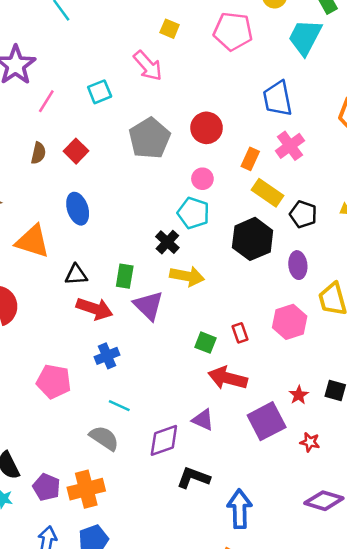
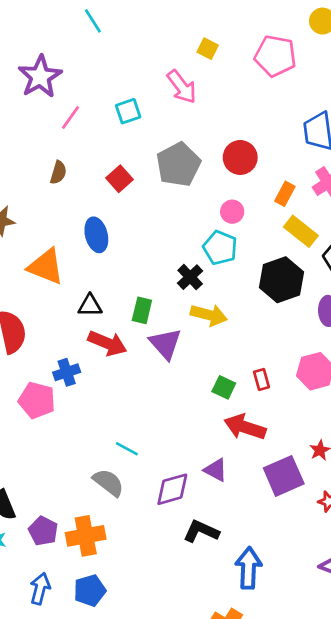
red square: (76, 151) -> (119, 179), moved
blue cross: (107, 356) -> (67, 372), moved
pink pentagon: (54, 382) -> (37, 400), moved

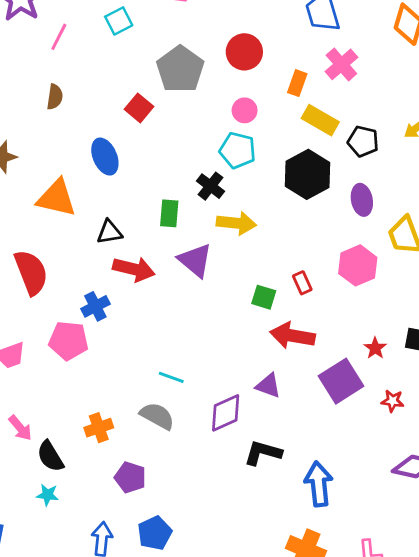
red square: (119, 179) -> (139, 108), moved
green rectangle: (142, 310) -> (169, 213), moved
purple pentagon: (43, 531) -> (130, 477), moved
orange cross: (86, 536) -> (99, 428), moved, size x0.7

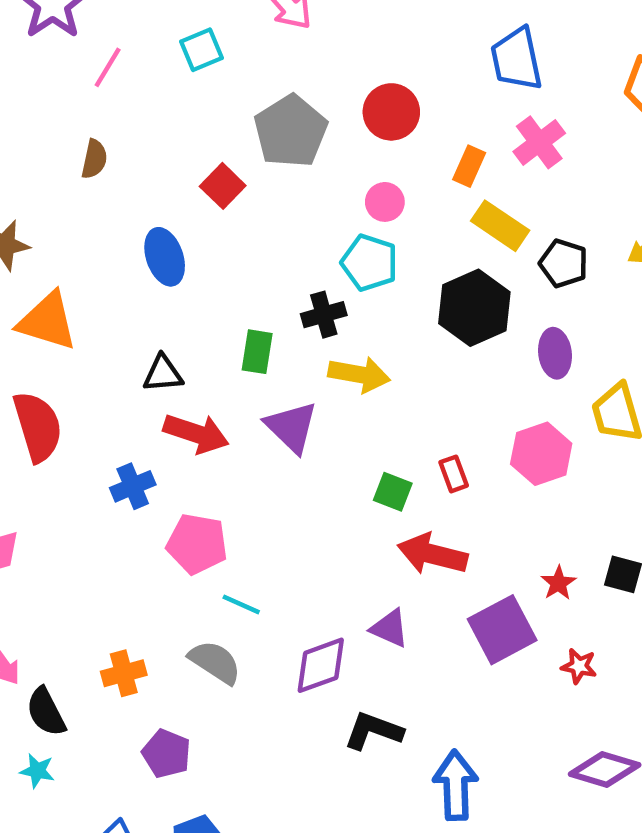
black cross: (211, 186) -> (324, 315), turned 32
orange triangle: (57, 198) -> (47, 321), moved
pink pentagon: (68, 341) -> (197, 544), moved

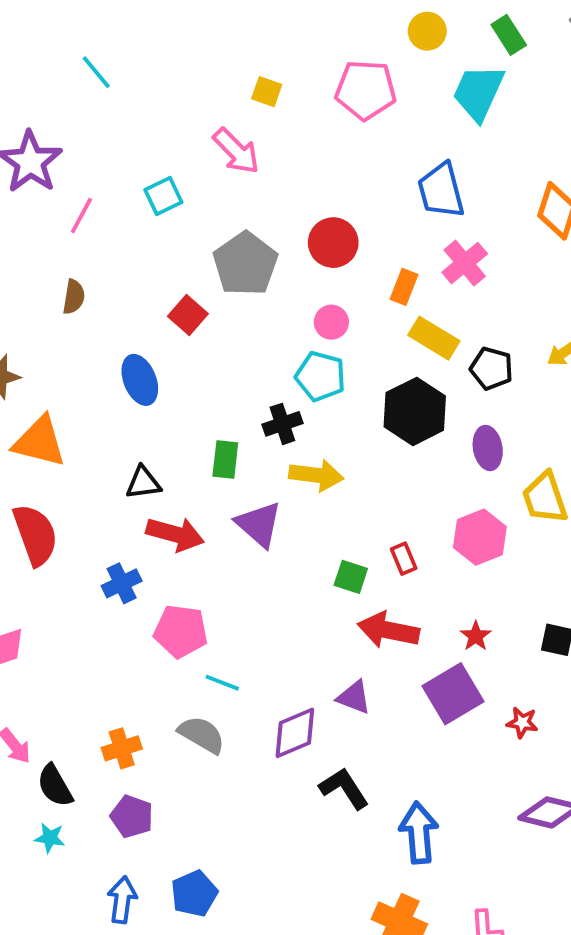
red star: (558, 583) -> (476, 636), moved
black L-shape: (373, 731) -> (344, 788), turned 40
purple pentagon: (167, 754) -> (132, 817), moved

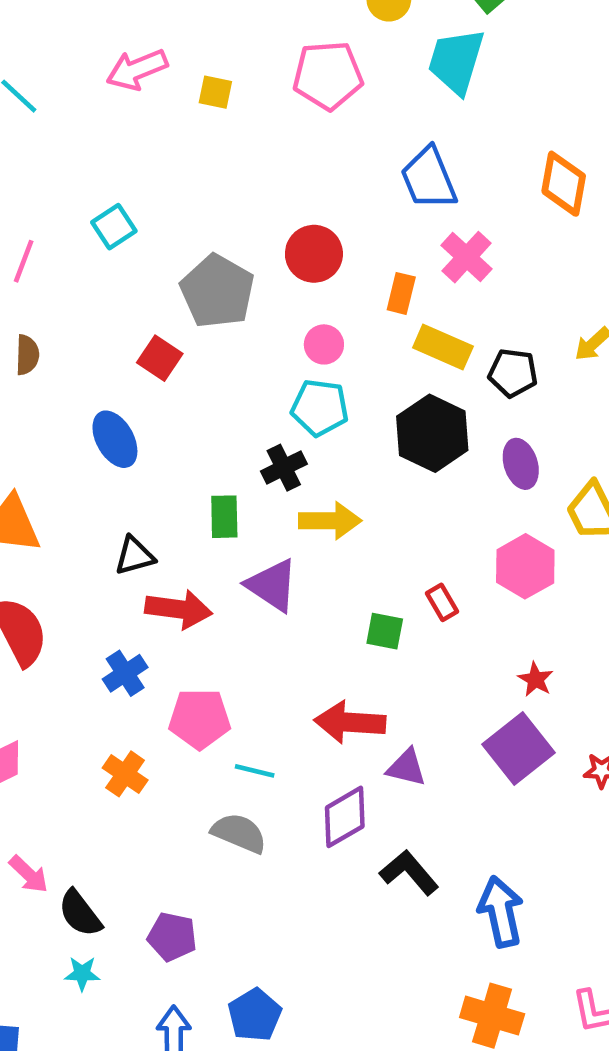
pink arrow: (236, 151) -> (137, 70), moved, turned 120
red arrow: (388, 630) -> (350, 722), moved
orange cross: (122, 748) -> (125, 774), moved, turned -30

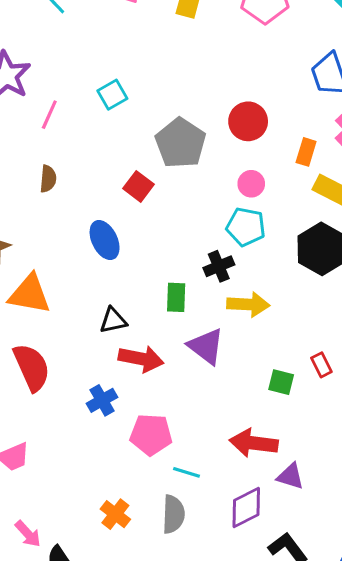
orange cross: (125, 774) -> (115, 514), moved
gray semicircle: (239, 833) -> (173, 514), turned 66

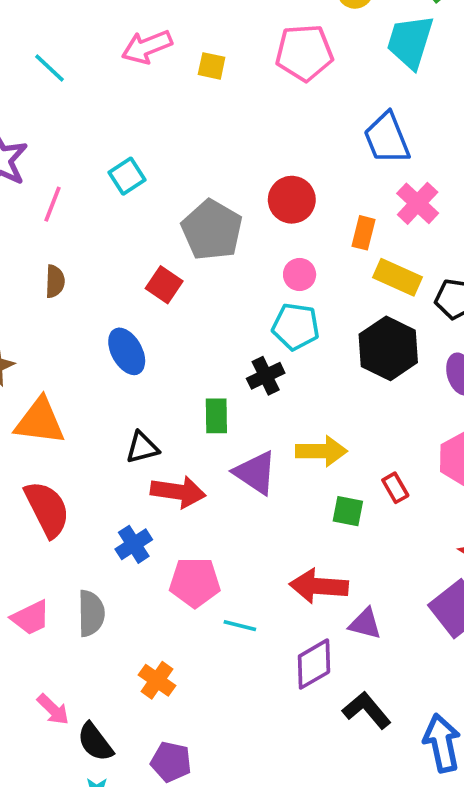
yellow arrow: (248, 304) -> (321, 451), moved
gray semicircle: (173, 514) -> (91, 613), moved

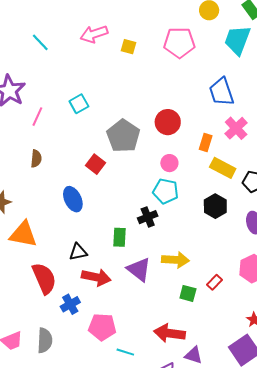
black hexagon: (388, 348) -> (215, 206), size x0.7
red rectangle: (395, 488) -> (214, 282), turned 70
red semicircle: (47, 509) -> (44, 278), moved

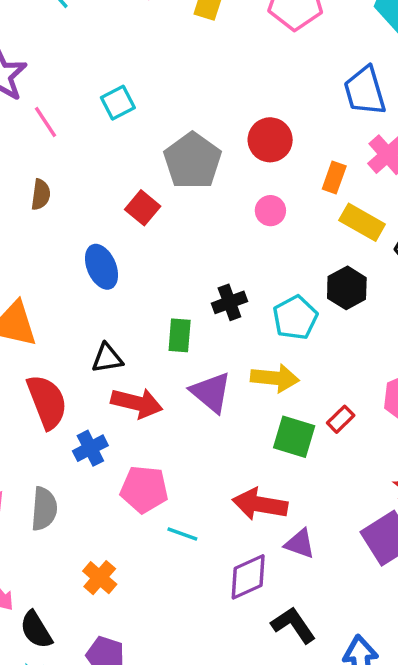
pink line: (37, 117) -> (45, 122), turned -60
cyan pentagon: (166, 191) -> (295, 318), moved, turned 30
green square: (188, 293) -> (294, 437), size x1.4

